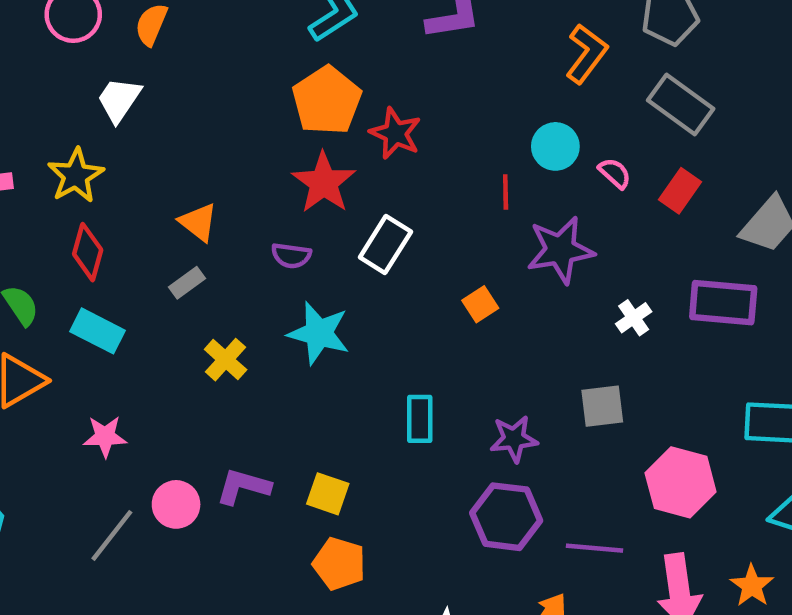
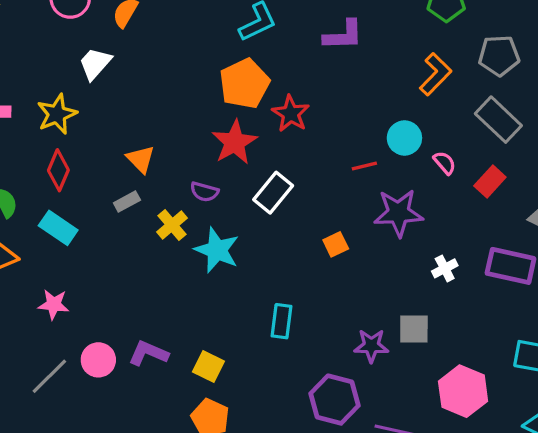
red line: (506, 192) -> (364, 166), turned 70
yellow cross: (226, 360) -> (172, 225), moved
purple star: (514, 439) -> (371, 346), moved

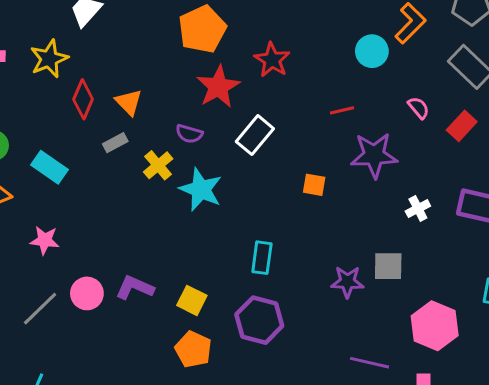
orange pentagon: (244, 84) -> (202, 29), moved
cyan circle: (404, 138) -> (372, 51), moved
red diamond: (58, 170) -> (83, 99), moved
orange square: (336, 244) -> (314, 185), turned 35
purple hexagon: (334, 400) -> (259, 320), moved

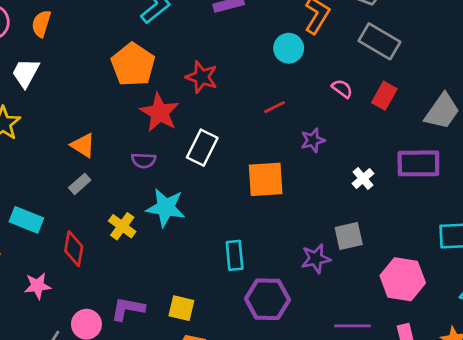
red diamond: (83, 99) -> (74, 249), moved
purple star: (374, 155) -> (313, 140), size x0.6
yellow cross: (158, 165) -> (122, 226), moved
orange square: (314, 185) -> (266, 179), size x1.8
purple hexagon: (259, 320) -> (267, 299), moved

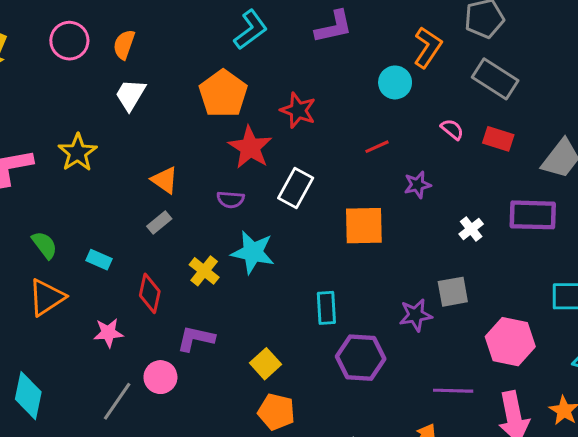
white trapezoid: (26, 73) -> (130, 95), moved
red rectangle: (384, 96) -> (498, 139), turned 76
cyan rectangle: (26, 220) -> (99, 260), size x0.7
yellow square: (181, 308) -> (266, 364), turned 32
purple L-shape: (128, 309) -> (196, 339), moved

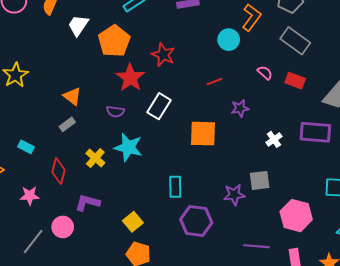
white trapezoid: (130, 95) -> (78, 25), moved

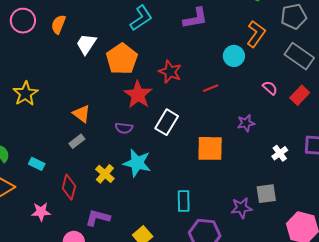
red rectangle: (295, 81) -> (300, 95), turned -66
red line: (214, 82) -> (211, 88), moved

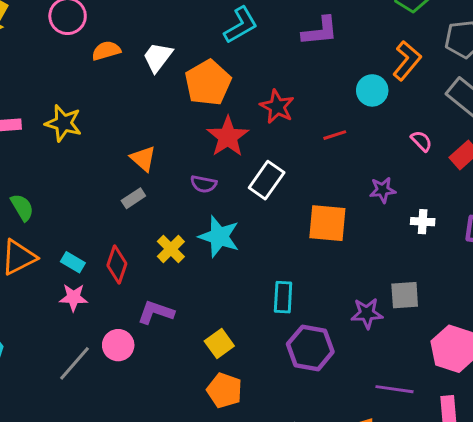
orange semicircle: (58, 24) -> (106, 51), moved, turned 48
yellow star: (25, 94) -> (63, 123), turned -30
white cross: (280, 153) -> (423, 222), moved, turned 35
cyan rectangle: (37, 164) -> (73, 262), moved

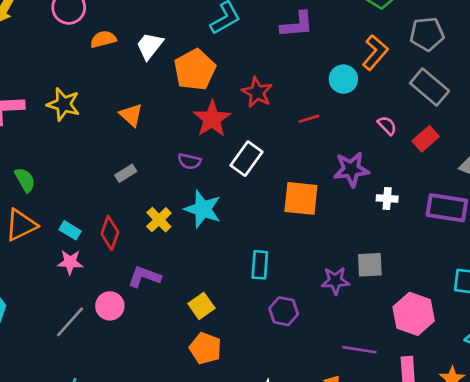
orange triangle: (143, 159) -> (131, 115), moved
purple star: (383, 190) -> (351, 169), size x1.5
purple hexagon: (310, 348) -> (284, 311), size x0.7

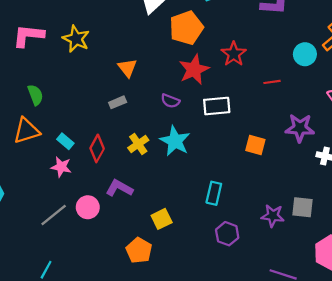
orange triangle: (131, 115) -> (127, 68), moved
white rectangle: (247, 159) -> (217, 106), turned 40
orange square: (301, 198) -> (255, 145), size x0.7
orange pentagon: (205, 348) -> (139, 250), moved

